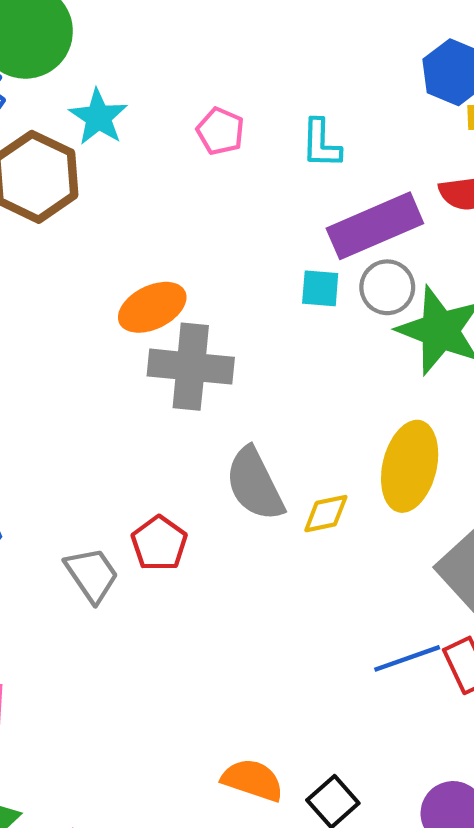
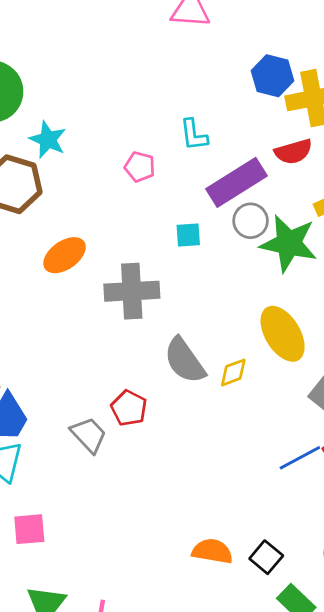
pink pentagon: (220, 131) -> (140, 167), moved
cyan square: (320, 288) -> (188, 235), moved
orange ellipse: (152, 307) -> (65, 255), moved
yellow ellipse: (410, 466) -> (283, 334), turned -36

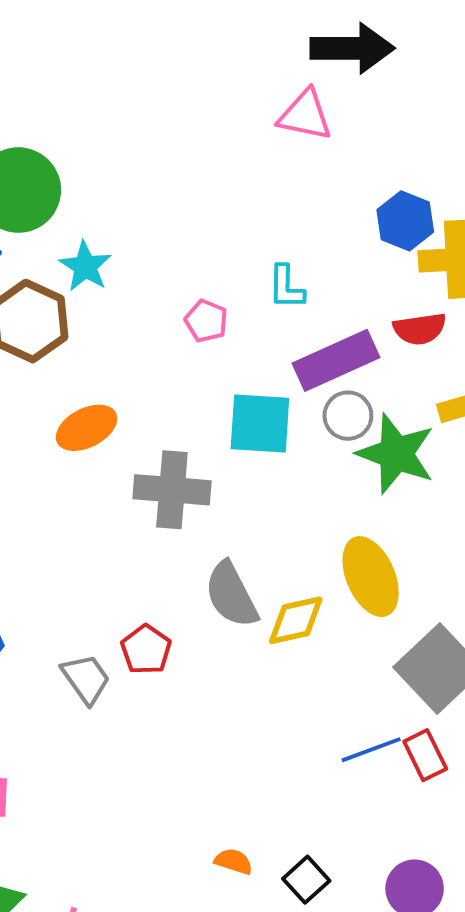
cyan square: (188, 235) -> (260, 424), size x1.8
yellow diamond: (233, 372) -> (296, 620), size x1.4
orange semicircle: (212, 551) -> (234, 861), size x0.7

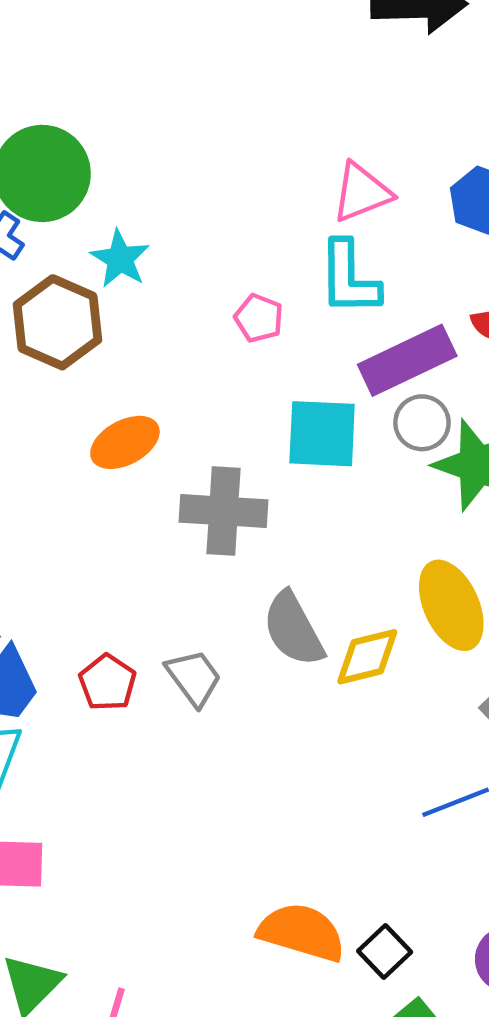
pink triangle: (305, 115) -> (362, 192), moved, turned -32
cyan L-shape: (286, 287) -> (349, 278), size x1.5
red pentagon: (146, 650) -> (107, 683), moved
gray trapezoid: (86, 679) -> (194, 678), moved
orange semicircle: (234, 861) -> (302, 932), size x2.0

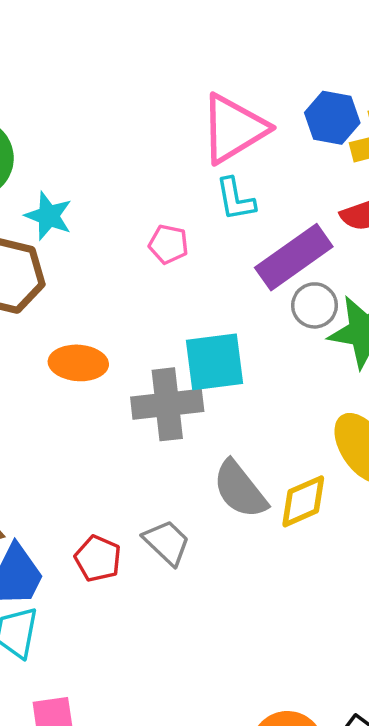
pink triangle: (362, 192) -> (234, 129), size x1.4
cyan L-shape: (349, 278) -> (235, 199), size x0.7
cyan square: (322, 434) -> (214, 362), moved
orange ellipse: (125, 442) -> (78, 363), turned 42

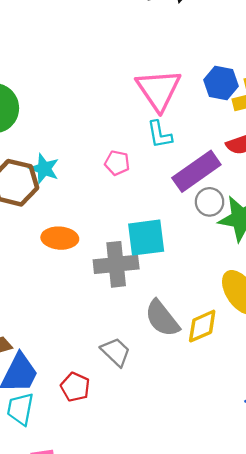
pink triangle: (234, 129) -> (159, 90), turned -33
cyan star: (49, 216) -> (44, 169), moved
red pentagon: (98, 559) -> (75, 387), moved

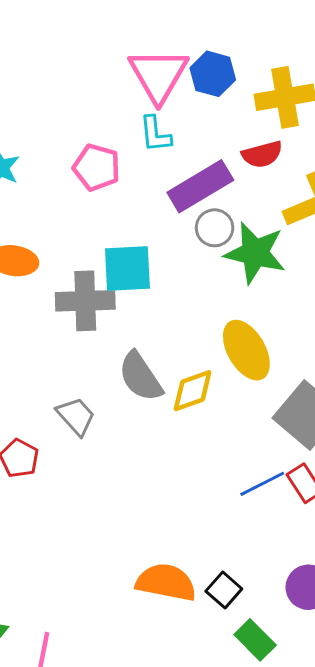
blue hexagon: (221, 83) -> (213, 74), moved
pink pentagon: (117, 163) -> (97, 167), size x1.4

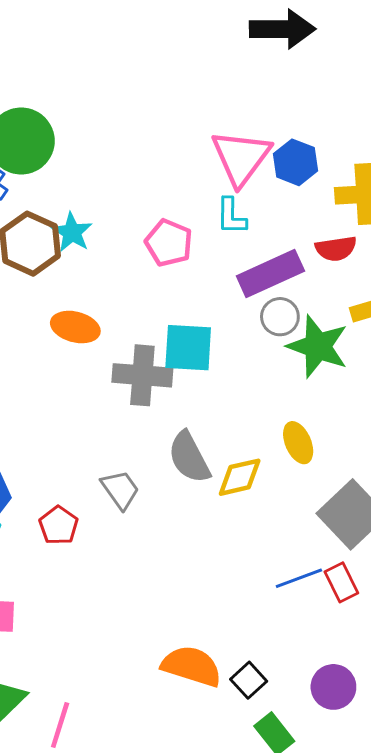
yellow ellipse: (246, 350) -> (298, 443), size x0.7

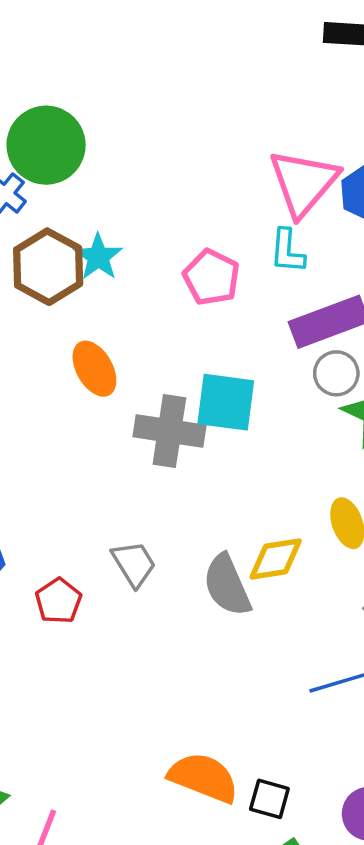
orange ellipse: (75, 327) -> (94, 369), turned 42
gray semicircle: (189, 457) -> (227, 585), moved
black square: (249, 680) -> (269, 799), turned -36

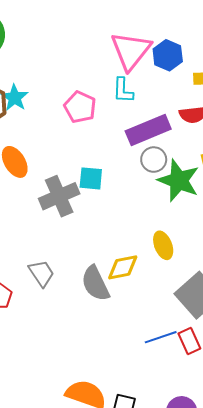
cyan square: (226, 402) -> (91, 178), size x0.7
gray cross: (169, 431) -> (59, 196), turned -30

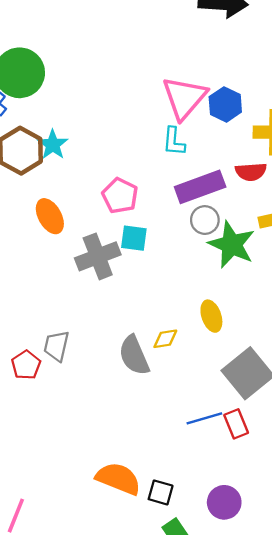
pink pentagon: (80, 107) -> (120, 196), moved
yellow diamond: (123, 267) -> (165, 339), size x0.7
gray trapezoid: (41, 273) -> (56, 346), moved, turned -136

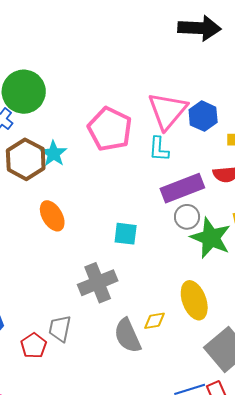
pink pentagon: (120, 196) -> (110, 129), moved, size x1.4
gray cross: (98, 256) -> (98, 283), moved
yellow ellipse: (211, 316) -> (194, 300), size x1.4

